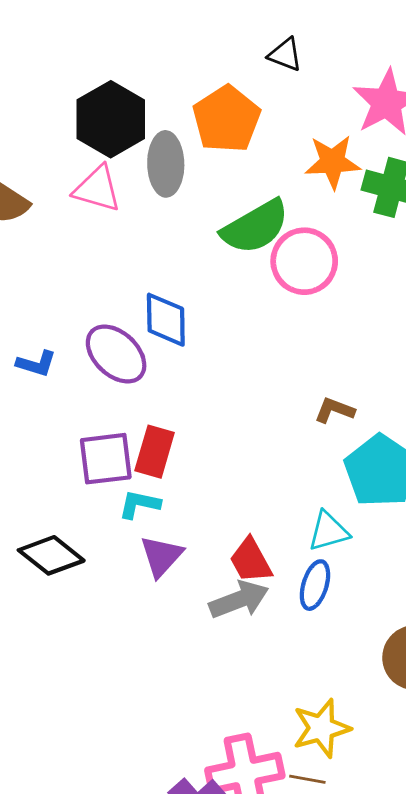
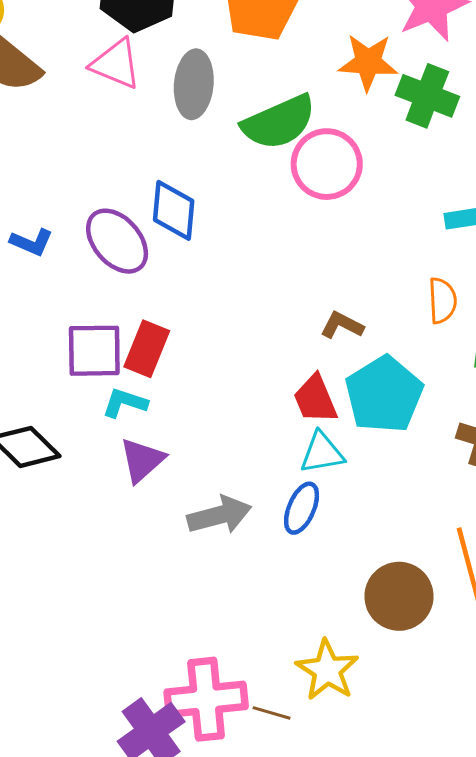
gray ellipse: (166, 164) -> (194, 84), moved
red trapezoid: (251, 561) -> (315, 399), moved
yellow star: (321, 728) -> (327, 670), moved, turned -30

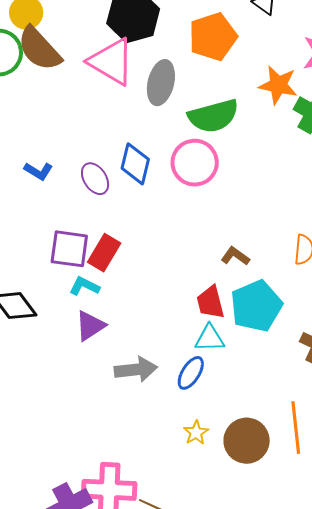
pink triangle: (116, 64) -> (111, 62), size x1.4
pink circle: (327, 164) -> (195, 163), moved
purple ellipse: (117, 241) -> (95, 179), size x0.7
yellow star: (327, 670) -> (196, 433), moved, size x0.6

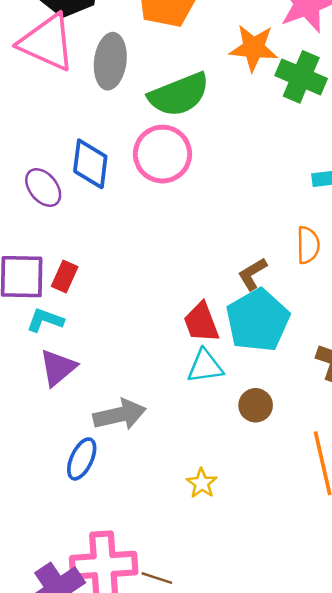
red rectangle: (104, 253) -> (65, 276), size x0.7
brown L-shape: (235, 256) -> (252, 274), moved, turned -60
blue ellipse: (191, 373) -> (82, 459), moved
brown circle: (247, 441) -> (256, 405), moved, size x0.6

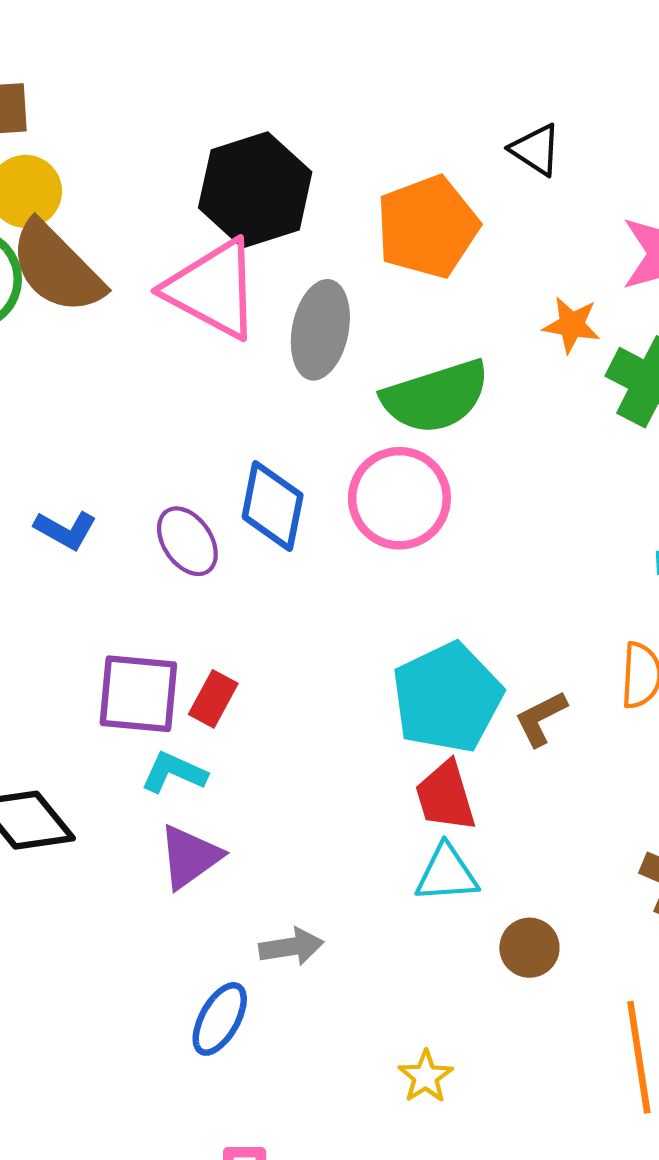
orange star: (254, 48) -> (572, 325), size x0.7
cyan pentagon: (258, 320) -> (447, 698), moved
gray arrow: (120, 415) -> (291, 947), size x0.7

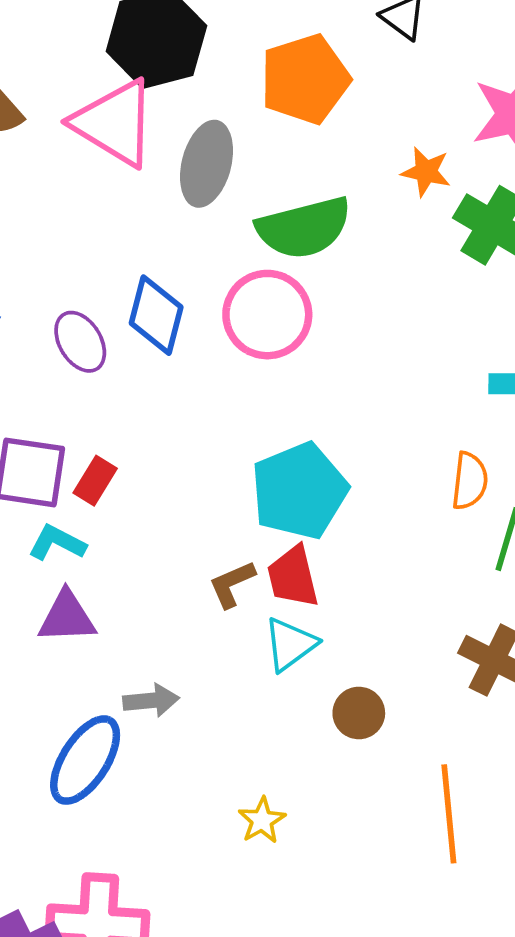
brown L-shape: (541, 719) -> (232, 584), moved
purple triangle: (190, 857) -> (67, 617), turned 30
cyan triangle: (447, 874) -> (290, 644), turned -36
blue ellipse: (220, 1019) -> (85, 760), size x1.4

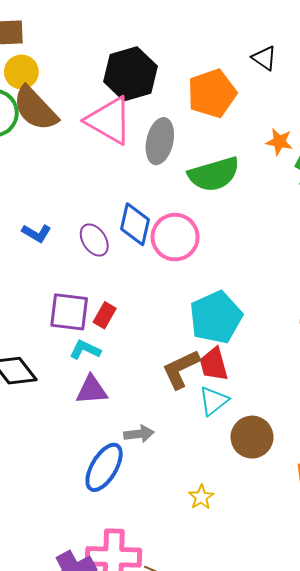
pink circle: (267, 315) -> (175, 237), moved
brown L-shape: (232, 584) -> (181, 369), size x1.5
brown circle: (359, 713) -> (252, 437), size x1.5

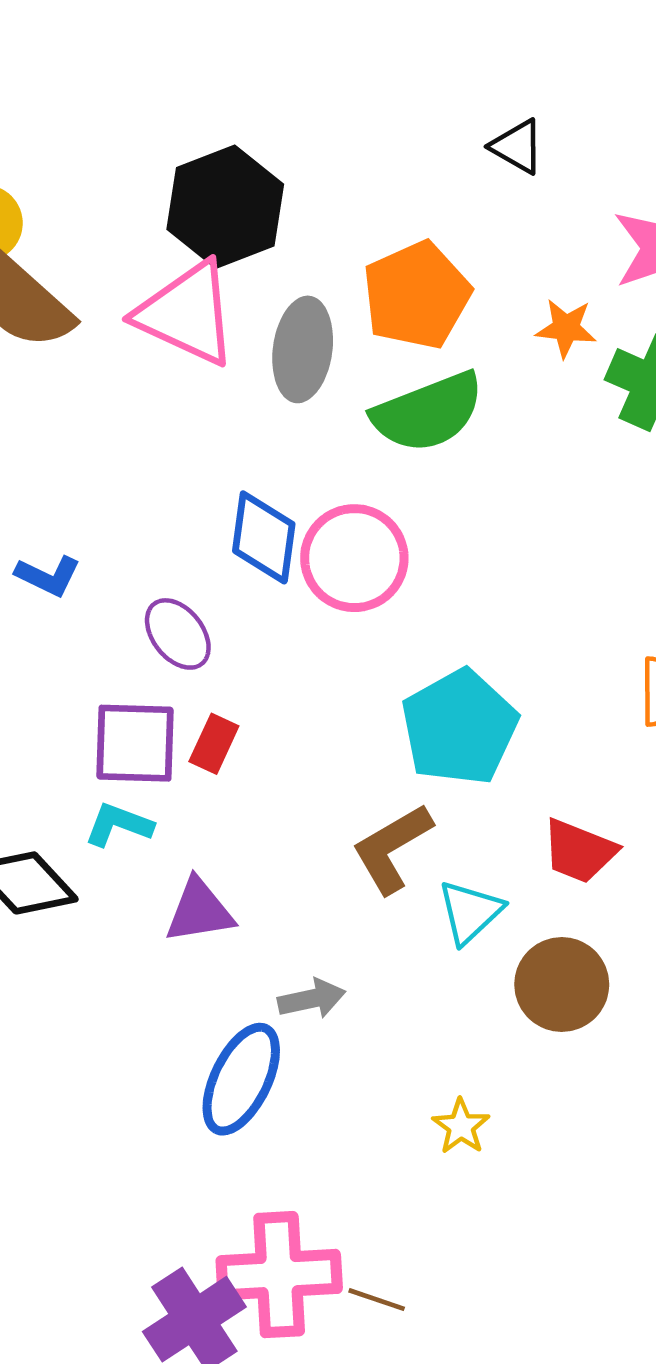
orange pentagon: (212, 93) -> (417, 295), moved
purple ellipse: (94, 240) -> (178, 634), moved
cyan L-shape: (85, 350) -> (119, 825), moved
red trapezoid: (214, 364) -> (579, 851), moved, turned -48

